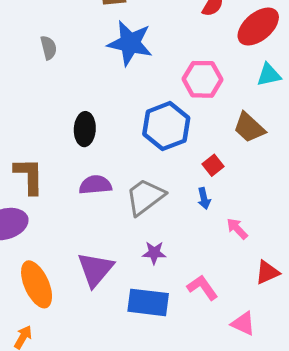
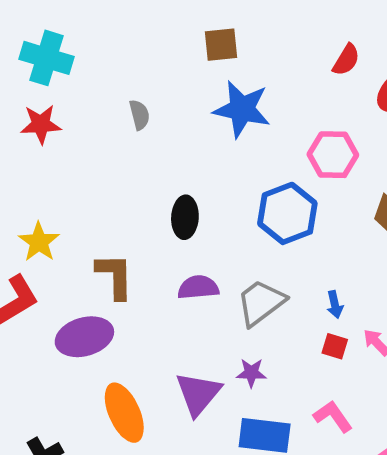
red square: (213, 165) -> (335, 346), moved, turned -35
purple star: (154, 253) -> (251, 373), moved

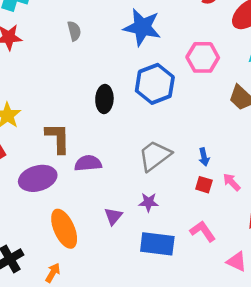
blue hexagon: (287, 213) -> (155, 84), moved
purple semicircle: (198, 287) -> (88, 163), moved
purple triangle: (198, 394) -> (113, 216), size x0.6

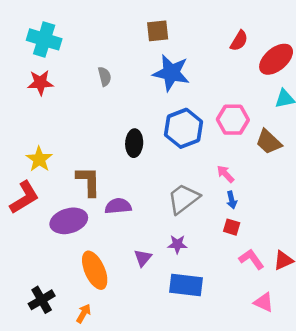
pink hexagon: (203, 57) -> (233, 120), moved
pink arrow: (232, 182) -> (225, 174), moved
pink L-shape: (203, 231) -> (251, 259), moved

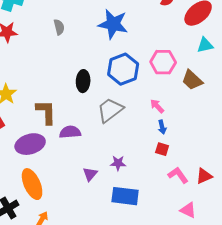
gray trapezoid: (184, 199) -> (110, 110), moved
orange ellipse: (95, 270) -> (32, 184), moved

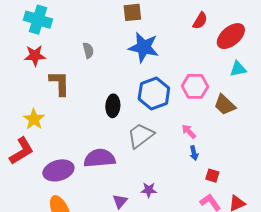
brown L-shape: (46, 112) -> (60, 83), moved
purple semicircle: (70, 132) -> (100, 158), size x1.4
red square: (162, 149) -> (212, 176), moved

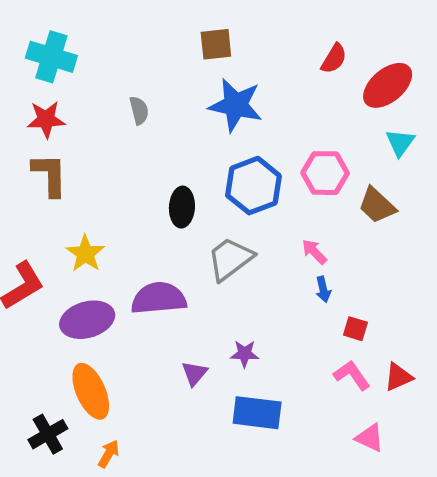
cyan triangle: (238, 69) -> (400, 143), turned -42
brown L-shape: (60, 83) -> (50, 175), moved
yellow star: (34, 119) -> (85, 254), moved

